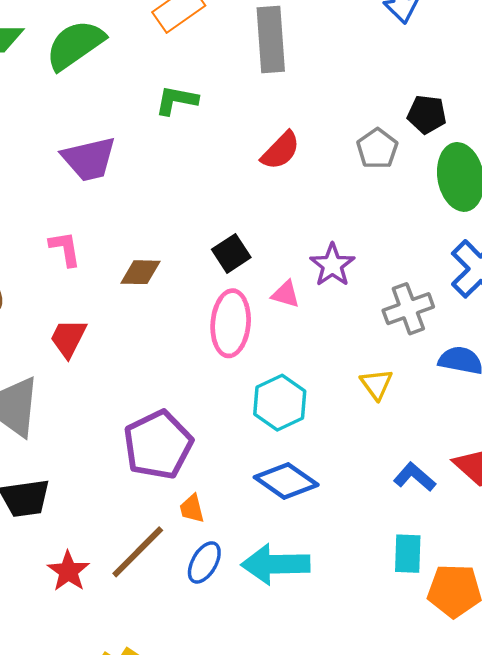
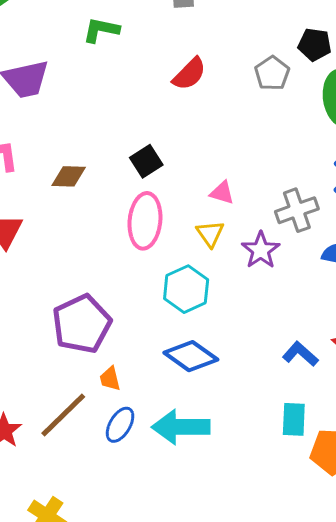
purple star: (332, 265) -> (261, 250), moved
pink triangle: (286, 294) -> (222, 193), moved
yellow triangle: (377, 384) -> (210, 234), moved

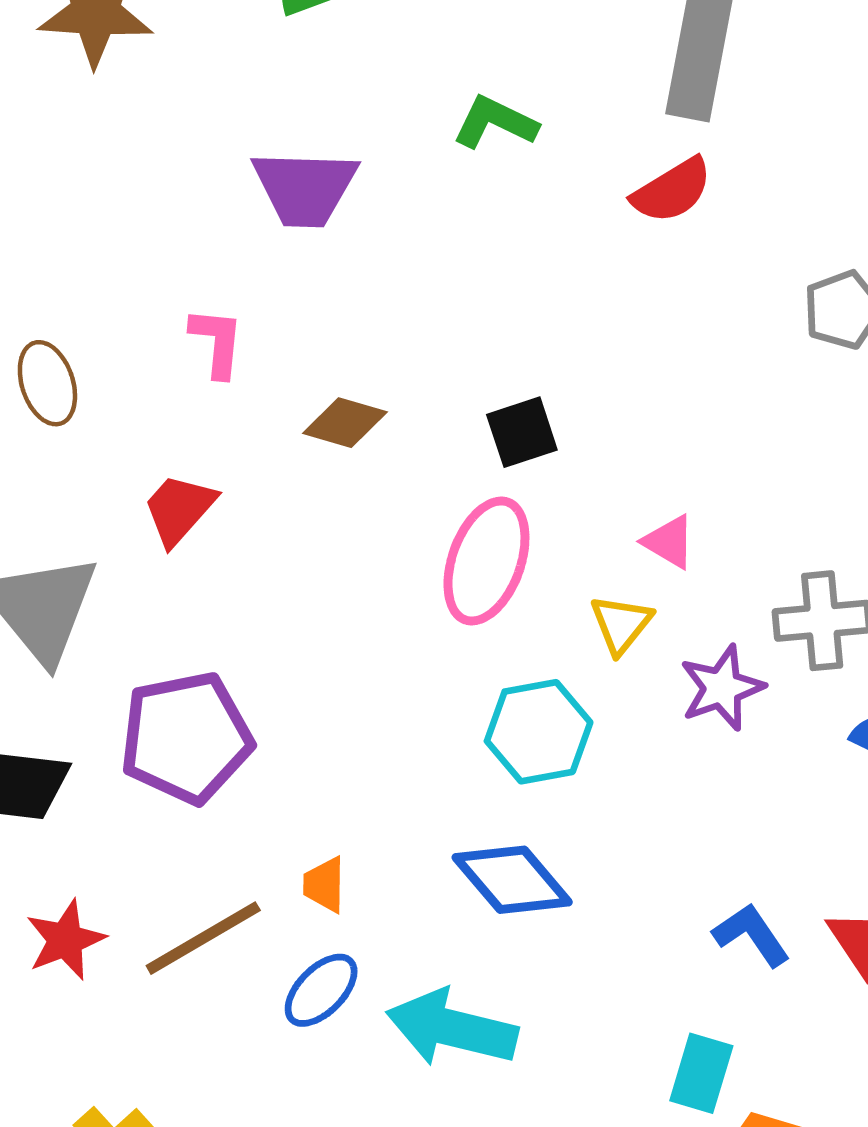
red semicircle: (189, 74) -> (672, 191), moved
purple pentagon: (82, 324) -> (186, 738), moved

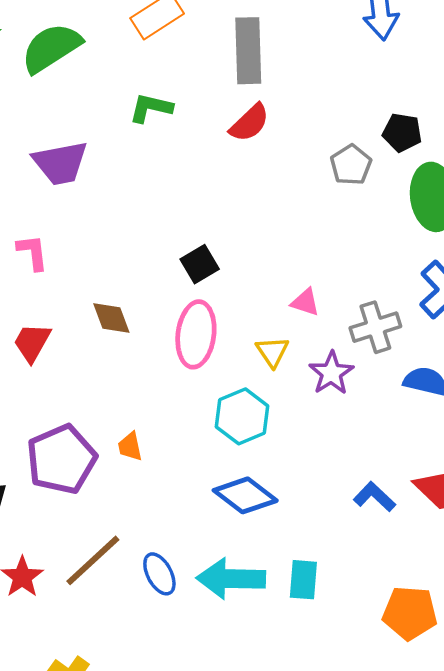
brown diamond: (345, 423) -> (111, 318), moved, turned 66
pink triangle: (669, 542) -> (305, 302), moved
orange trapezoid: (324, 885) -> (130, 446), moved
blue ellipse: (321, 990) -> (159, 574), turned -60
cyan rectangle: (701, 1073) -> (303, 580), moved

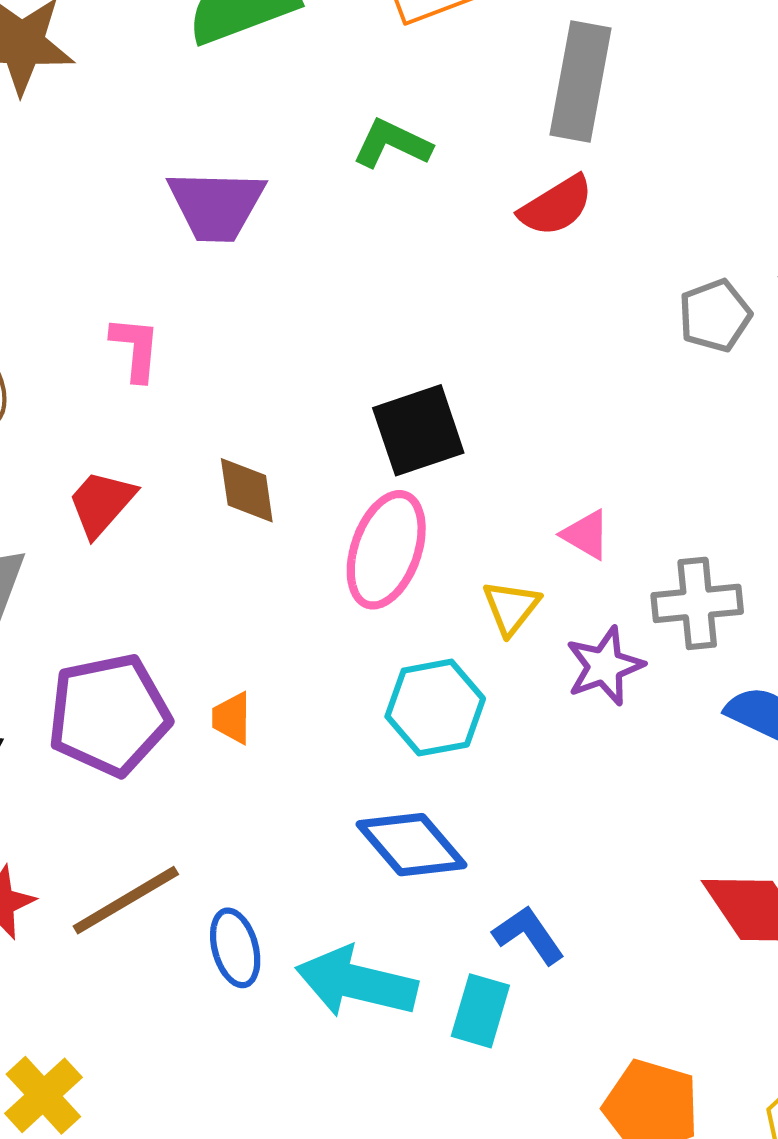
black square: (200, 264) -> (418, 430), size x1.4
blue L-shape: (375, 497) -> (529, 935), moved

